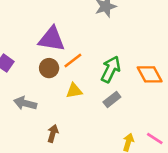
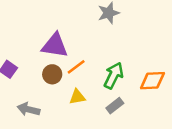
orange diamond: (150, 74) -> (152, 81), turned -64

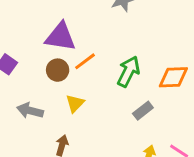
yellow triangle: (77, 97) -> (75, 103), moved, turned -36
gray rectangle: (115, 106) -> (143, 111), moved

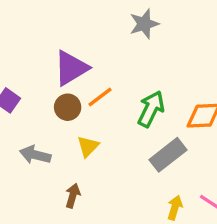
purple triangle: (60, 37) -> (71, 68), turned -40
gray rectangle: (143, 111) -> (168, 155), size x1.5

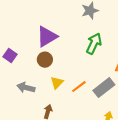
orange line: (100, 97) -> (79, 87), moved
green arrow: (151, 109) -> (94, 44), moved

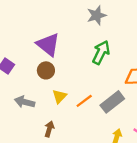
purple triangle: (47, 37) -> (48, 45), turned -50

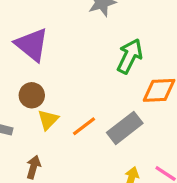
green arrow: (101, 52) -> (130, 56), moved
brown circle: (46, 70) -> (32, 95), moved

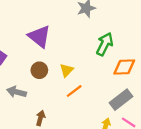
yellow triangle: (48, 120) -> (67, 70), moved
gray rectangle: (125, 128) -> (121, 100), moved

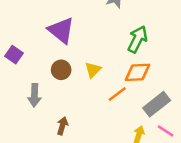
orange diamond: (124, 67) -> (138, 72), moved
orange line: (74, 91) -> (117, 94), moved
gray arrow: (17, 92) -> (34, 95), turned -102

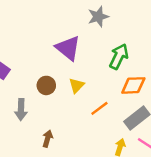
purple triangle: (61, 30) -> (68, 48), moved
orange diamond: (138, 72) -> (133, 85), moved

